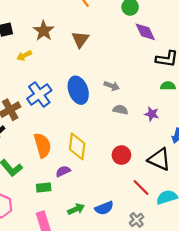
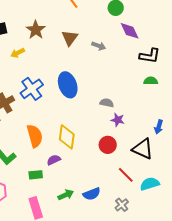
gray arrow: (112, 86) -> (99, 46), moved
purple star: (152, 114) -> (118, 120), moved

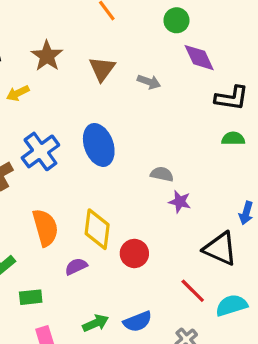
red circle: (108, 145) -> (134, 253), moved
green rectangle: (36, 175) -> (31, 297), moved

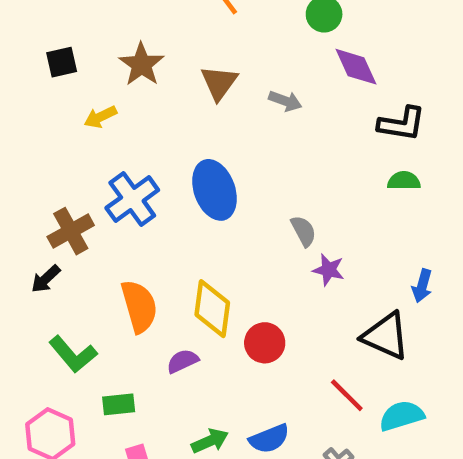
gray semicircle: (162, 174) -> (303, 231), turned 50

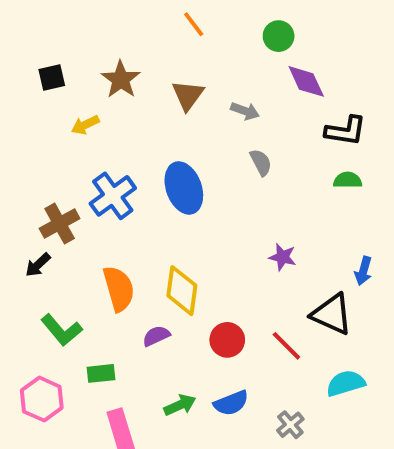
gray semicircle: (303, 231) -> (261, 162), moved
red circle: (265, 343) -> (227, 340), moved
red line: (347, 395) -> (286, 346), moved

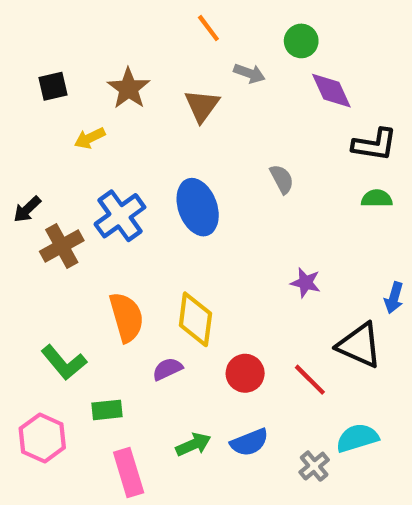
gray arrow: (245, 111) -> (249, 73), moved
black arrow: (38, 265) -> (27, 209), moved
cyan semicircle: (346, 383) -> (357, 438), moved

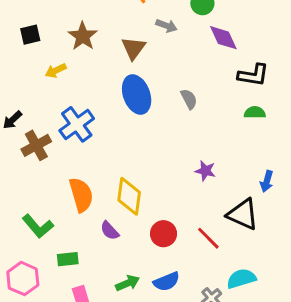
blue ellipse: (198, 207) -> (137, 95), moved
purple semicircle: (167, 369) -> (110, 231), turned -108

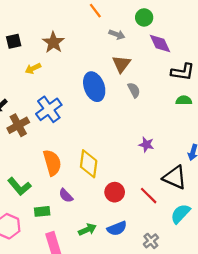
brown triangle: (134, 48) -> (121, 64), moved
purple semicircle: (110, 231) -> (66, 196), moved
cyan semicircle: (241, 279) -> (180, 214), moved, turned -30

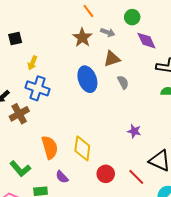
brown star: (53, 42) -> (82, 37), moved
brown triangle: (121, 64) -> (112, 59), turned 36
yellow arrow: (33, 69) -> (32, 63), turned -40
blue cross: (49, 109) -> (38, 88), moved, turned -35

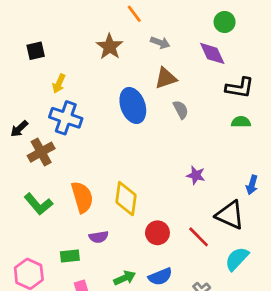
green circle: (132, 17) -> (225, 22), moved
brown star: (82, 37) -> (110, 47), moved
green L-shape: (20, 169) -> (38, 204), moved
purple semicircle: (62, 177) -> (99, 237), turned -56

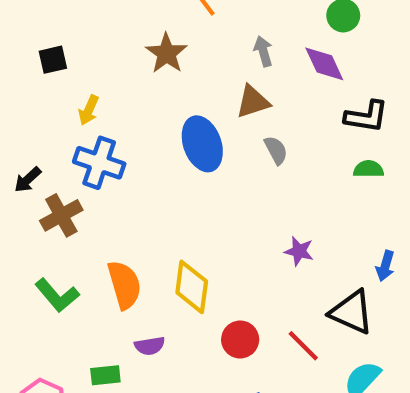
gray arrow: (160, 43) -> (263, 51), moved, turned -126

